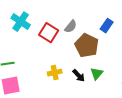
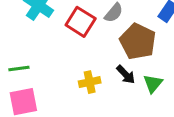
black arrow: (79, 76) -> (126, 75), moved

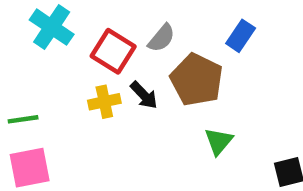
black arrow: (126, 75) -> (144, 95), moved
yellow cross: (90, 82) -> (104, 102), moved

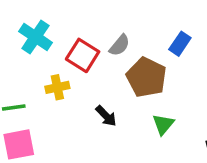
black arrow: (144, 95) -> (106, 116), moved
yellow cross: (104, 102) -> (57, 87), moved

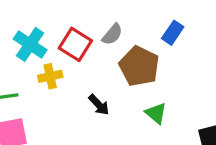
cyan cross: (36, 37) -> (30, 44), moved
green triangle: (163, 124) -> (156, 113), turned -30

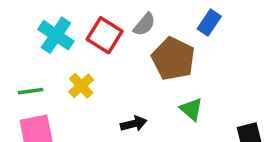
yellow cross: (50, 76) -> (81, 86), moved, turned -30
black arrow: (99, 105) -> (134, 124), moved, turned -60

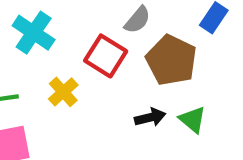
red square: (105, 35) -> (106, 56), moved
black arrow: (134, 124) -> (150, 117), moved

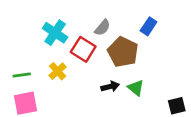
cyan cross: (34, 33) -> (55, 33), moved

